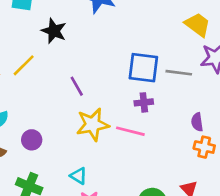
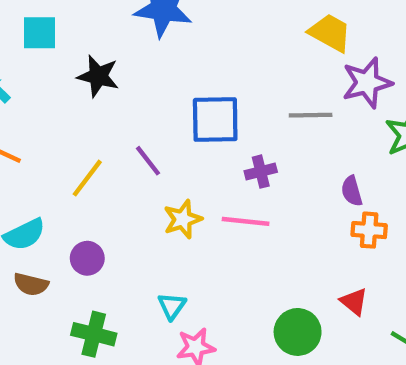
yellow line: (24, 65) -> (87, 178), moved
blue square: (143, 68) -> (215, 119), moved
yellow star: (93, 125) -> (183, 219), size x0.7
cyan triangle: (79, 176) -> (172, 306), turned 42

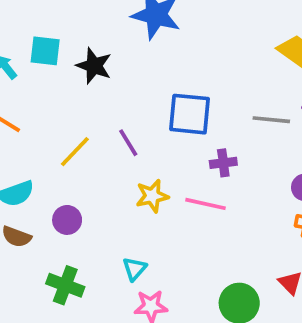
cyan square: (40, 33) -> (45, 51), moved

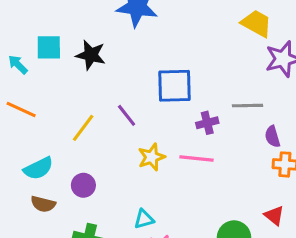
gray line: (271, 120) -> (247, 106), moved
cyan triangle: (135, 269) -> (144, 219), turned 40

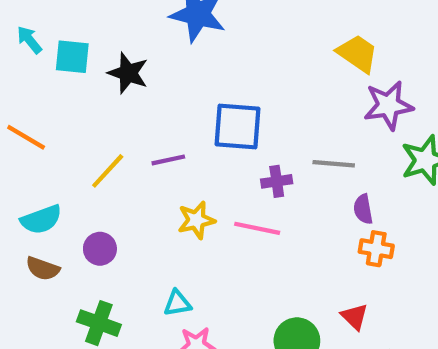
cyan arrow: (18, 65) -> (29, 40), moved
purple line: (127, 115) -> (168, 160), turned -70

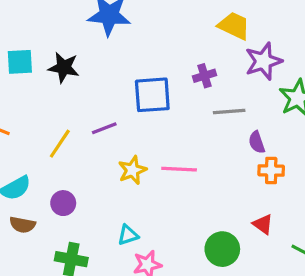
purple cross: (277, 181) -> (205, 76), moved

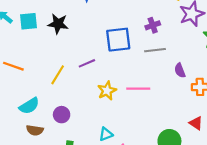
gray line: (229, 112) -> (155, 50), moved
purple semicircle: (257, 142) -> (180, 70), moved

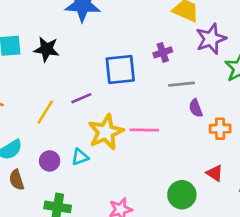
gray line: (155, 50) -> (182, 84), moved
yellow star: (107, 91) -> (106, 132), size x1.5
brown semicircle: (35, 130) -> (17, 180), turned 63
cyan triangle: (106, 134) -> (80, 157), moved

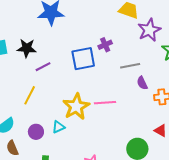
purple cross: (163, 52) -> (105, 45), moved
purple line: (81, 98) -> (43, 67), moved

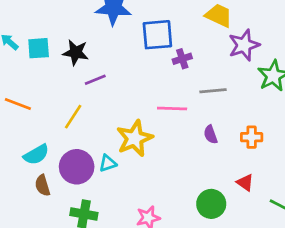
blue square: (83, 59) -> (157, 35), moved
purple semicircle: (142, 83) -> (211, 134), moved
pink line: (105, 103) -> (172, 109), moved
purple circle: (36, 132) -> (77, 167), size x1.6

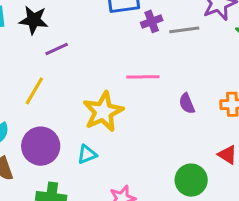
gray line: (213, 91) -> (184, 30), moved
cyan triangle: (108, 163) -> (87, 154), moved

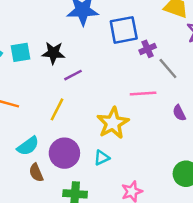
gray line: (184, 30) -> (168, 69), moved, turned 60

